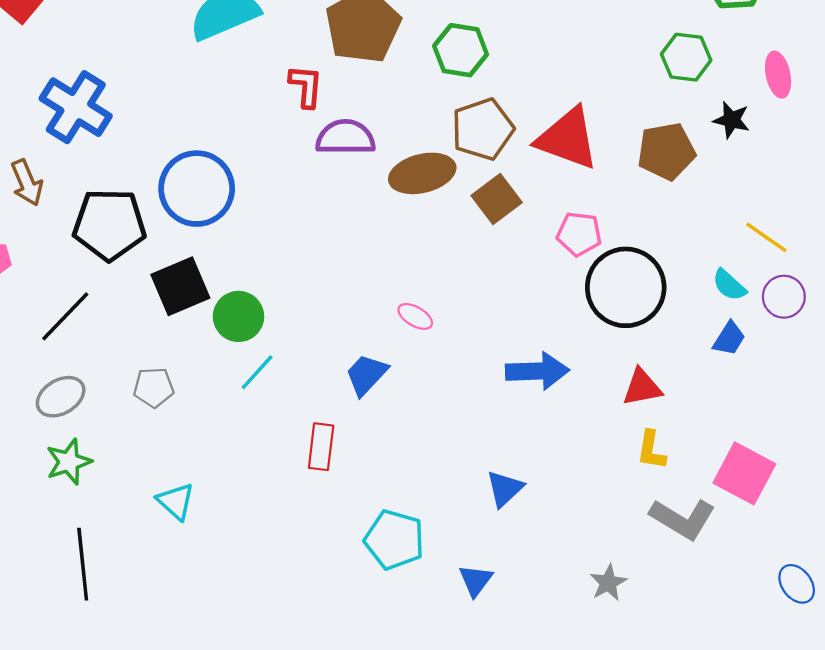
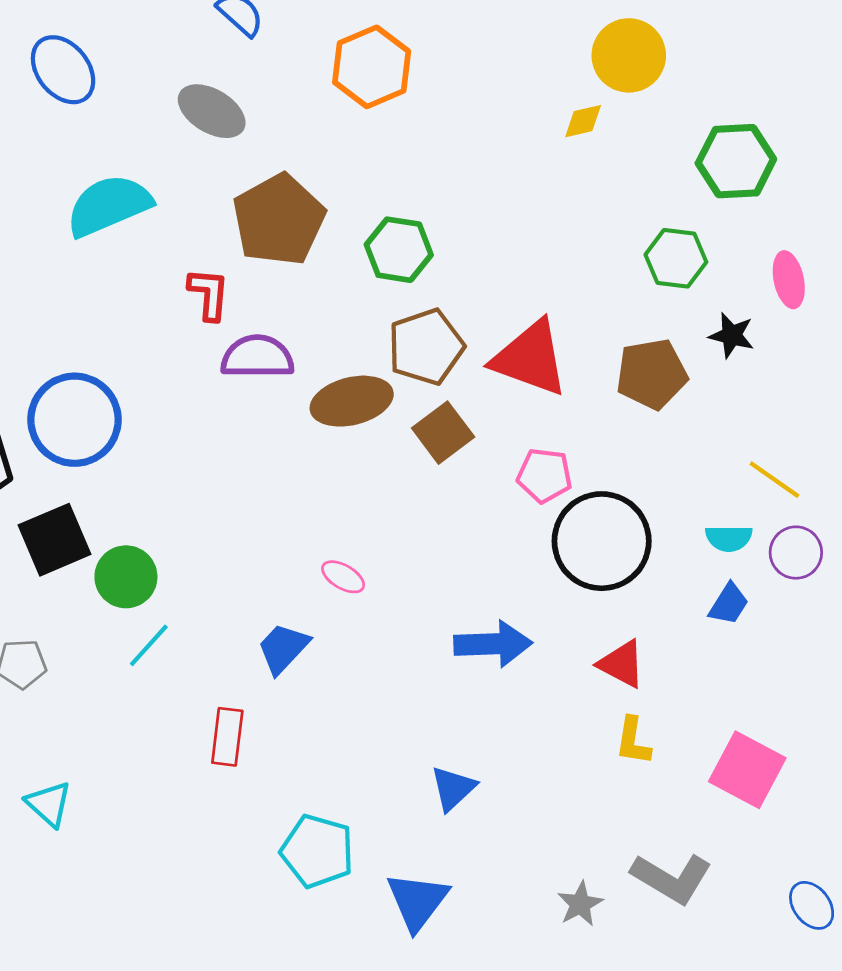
cyan semicircle: (729, 285) -> (729, 538), turned -42
red triangle: (642, 387) -> (622, 664), turned 39
gray L-shape: (683, 519) -> (672, 878), moved
blue triangle: (476, 580) -> (417, 901), size x1.5

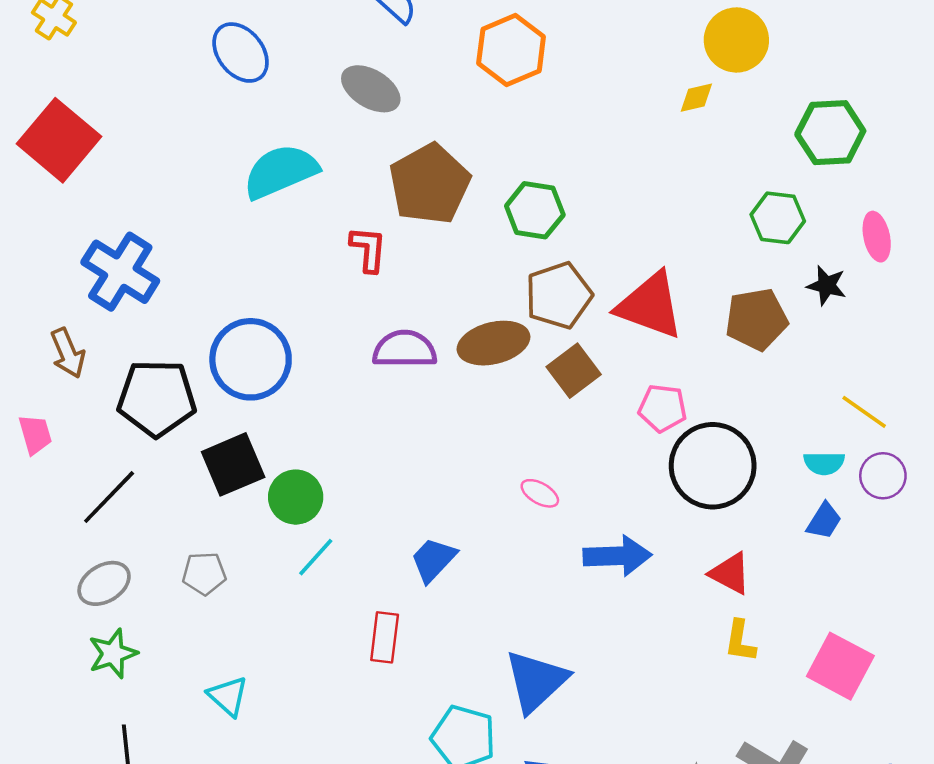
purple semicircle: (257, 357) -> (405, 349), moved
pink ellipse: (343, 577) -> (540, 493), moved
blue triangle: (453, 788) -> (536, 681), moved, size x1.6

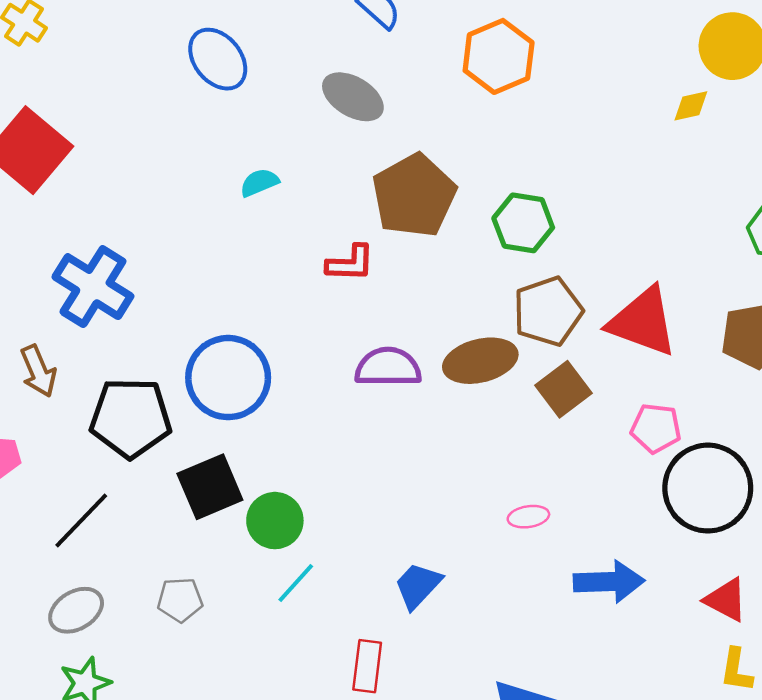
cyan semicircle: (281, 171) -> (259, 183), size x0.5
red L-shape: (368, 249) -> (350, 263), turned 87
pink ellipse: (540, 493) -> (528, 517), turned -39

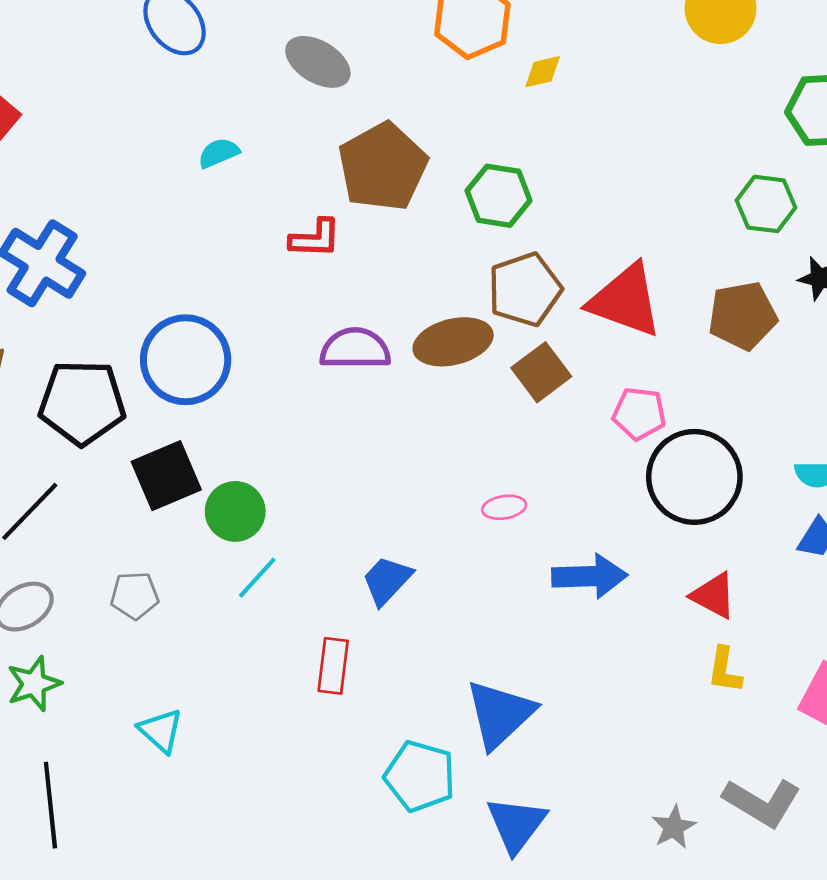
yellow diamond: (691, 106) -> (543, 72), moved

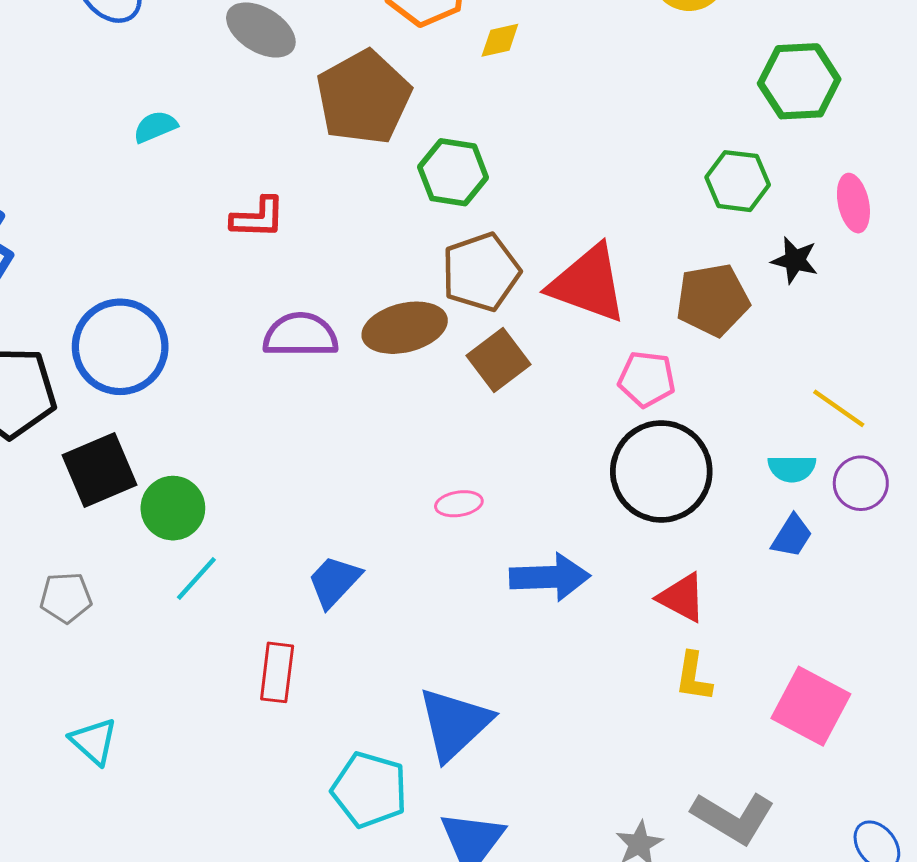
brown pentagon: (383, 167) -> (364, 97), moved
pink pentagon: (639, 414) -> (647, 379), moved

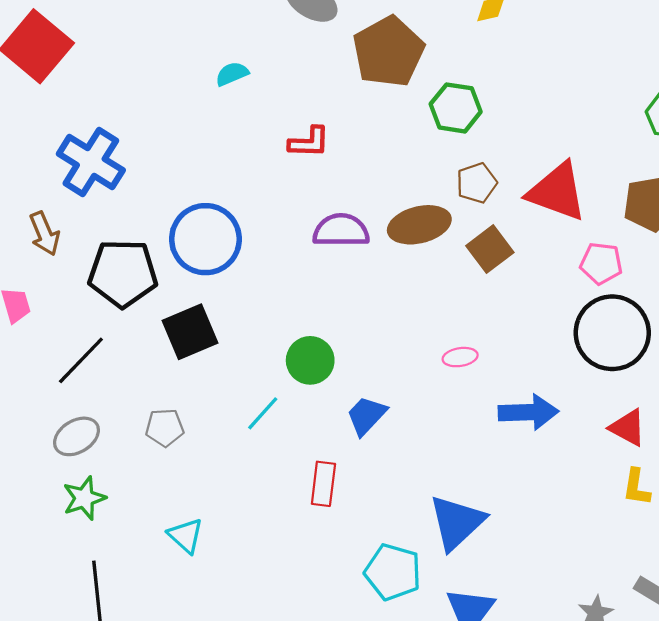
brown pentagon: (481, 272) -> (477, 183), size x0.7
green circle: (173, 508) -> (310, 360), moved

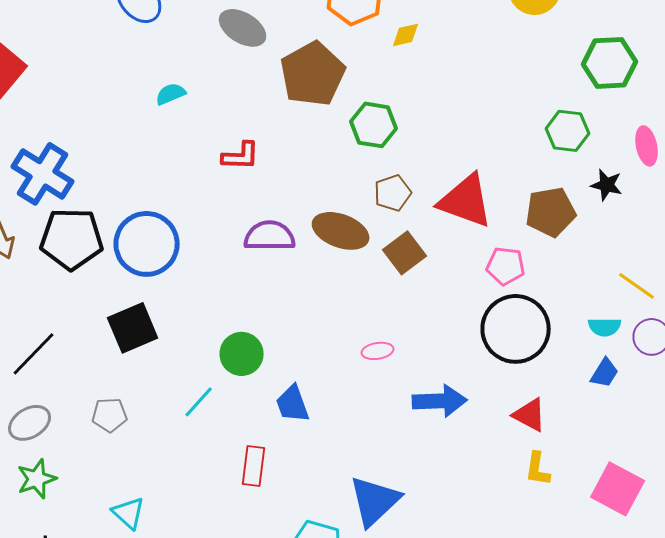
brown ellipse: (419, 225) -> (341, 231), turned 34
black pentagon: (123, 273) -> (72, 239), moved
blue trapezoid: (366, 415) -> (293, 404), turned -63

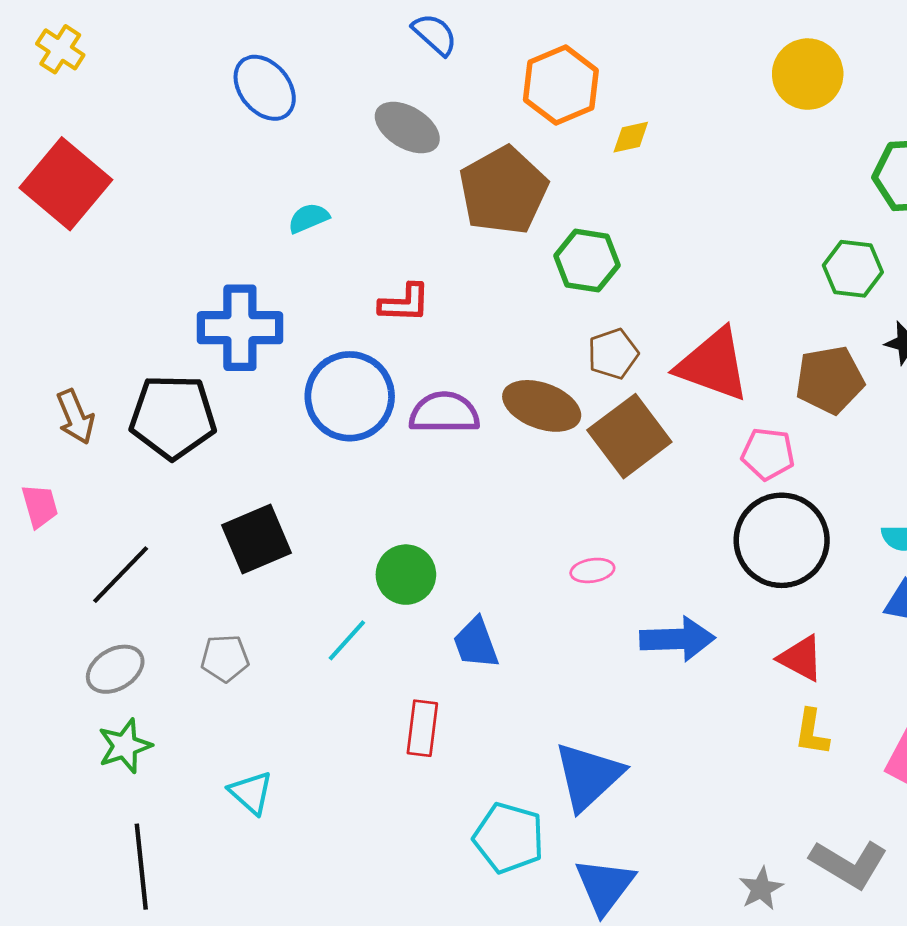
blue cross: (43, 174) -> (240, 328), moved, turned -32
blue circle: (147, 244) -> (350, 396), moved
brown square: (405, 253) -> (629, 436), size x1.4

